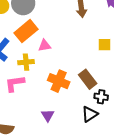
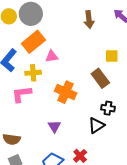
brown rectangle: (88, 79) -> (100, 78), moved

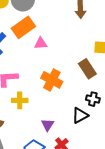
yellow cross: (33, 73) -> (20, 100), moved
purple triangle: (54, 126) -> (48, 125), moved

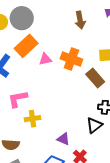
orange cross: (52, 80) -> (71, 59), moved
purple triangle: (48, 125) -> (63, 139), turned -32

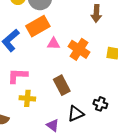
brown rectangle: (95, 78) -> (62, 85), moved
black triangle: (94, 125) -> (76, 114), moved

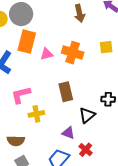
orange rectangle: (38, 26) -> (27, 42), turned -30
brown rectangle: (62, 85) -> (66, 92), turned 30

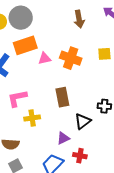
orange rectangle: (27, 42) -> (25, 45), turned 55
purple triangle: (68, 133) -> (63, 138), turned -48
red cross: (86, 150) -> (80, 156), turned -32

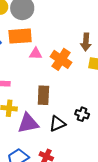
brown arrow: (79, 19) -> (86, 42), moved
purple triangle: (63, 138) -> (28, 123), moved, size x1.6

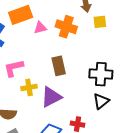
black cross: (82, 114) -> (101, 74), size x1.6
black triangle: (57, 124) -> (101, 101), moved

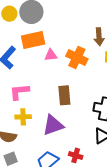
yellow cross: (29, 87) -> (23, 117), moved

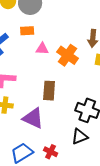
orange rectangle: (33, 40) -> (27, 31), size x0.6
purple triangle: (53, 125) -> (33, 118), turned 35

